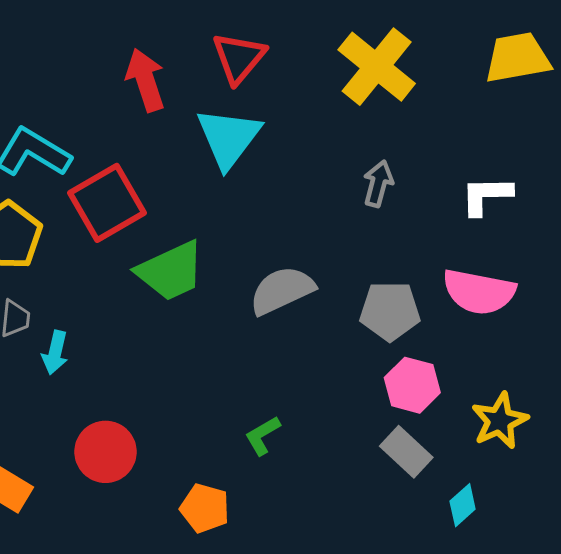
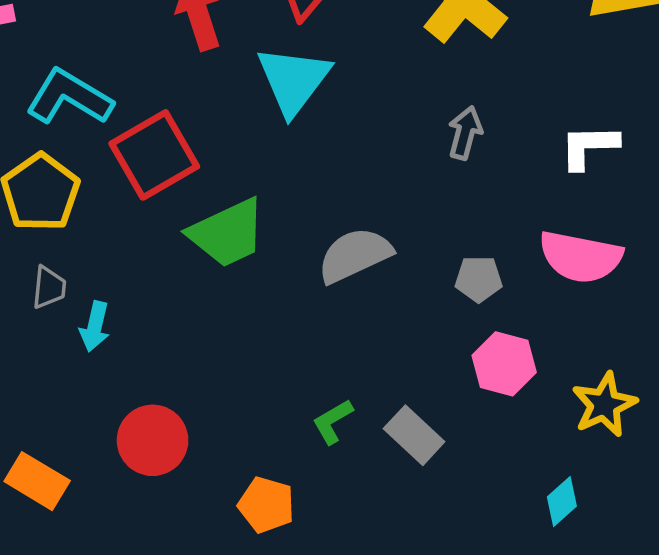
gray pentagon: (390, 311) -> (479, 279), size x0.7
gray rectangle: (406, 452) -> (414, 435), moved

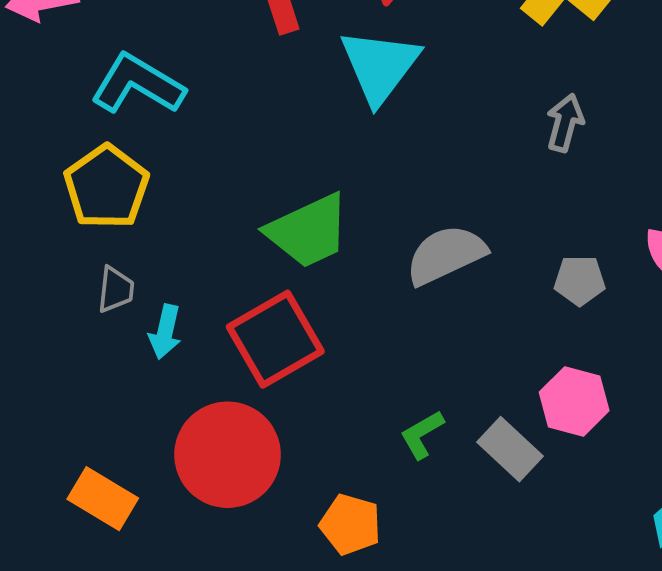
red square: (154, 155) -> (275, 339), moved
pink hexagon: (504, 364) -> (574, 401), moved
red circle: (153, 440) -> (228, 455), size x1.4

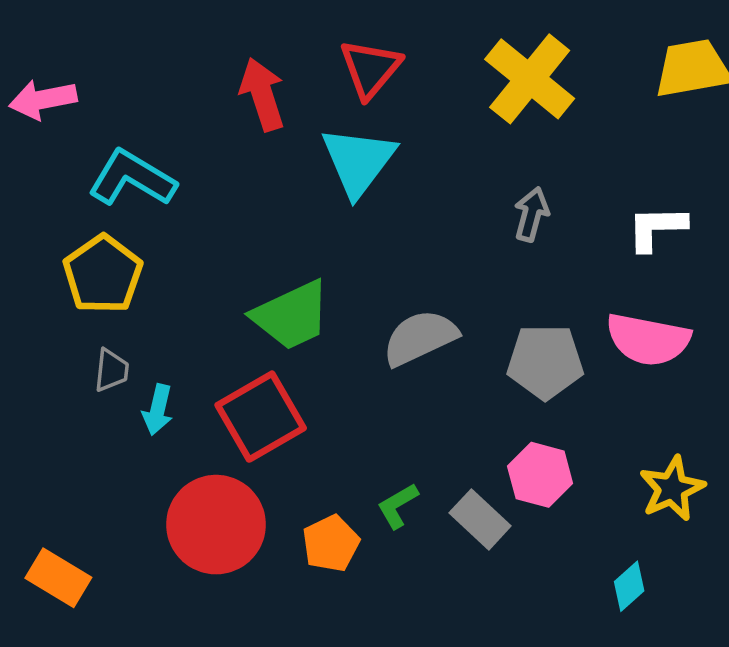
gray pentagon: (580, 280) -> (545, 362), size x1.6
orange rectangle: (103, 499) -> (58, 578), moved
orange pentagon: (350, 524) -> (331, 543), moved, turned 30

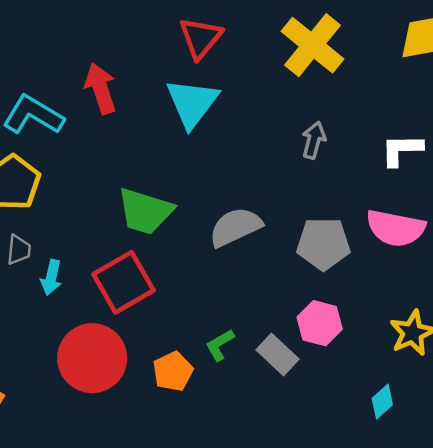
red arrow: (262, 94) -> (101, 88), moved
green trapezoid: (291, 315) -> (145, 211), turned 42

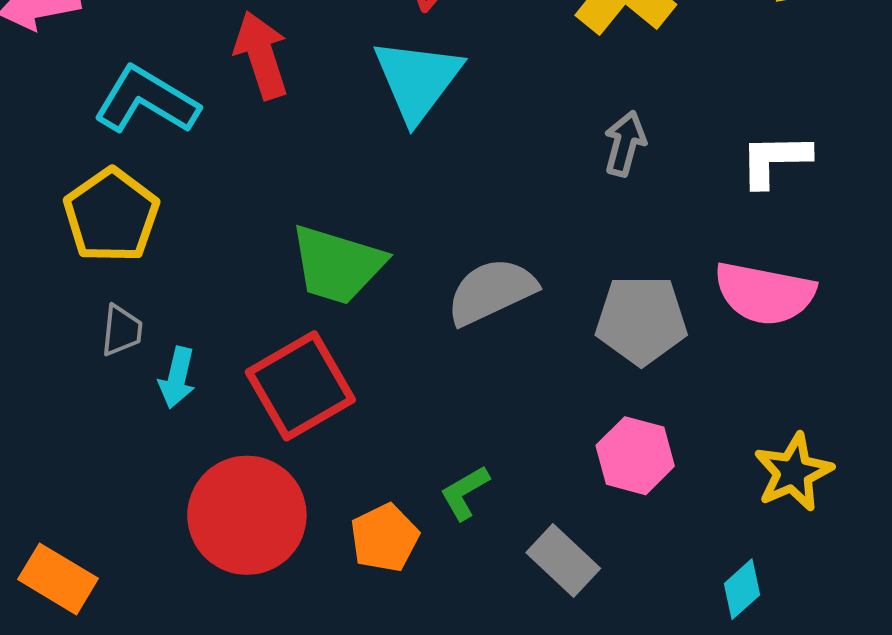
gray rectangle: (278, 355) -> (563, 560), moved

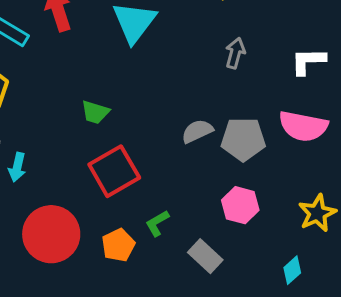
green trapezoid: (337, 265) -> (95, 112), size x0.6
gray semicircle: (491, 291) -> (197, 131), moved, size x0.7
red square: (300, 386) -> (114, 171), moved

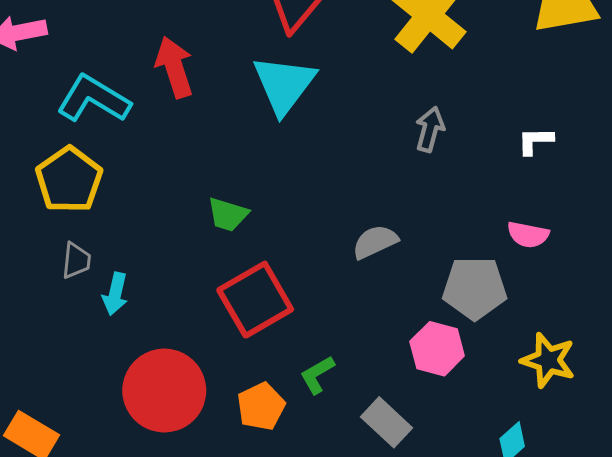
white L-shape: (308, 61) -> (535, 141), size x0.7
pink semicircle: (303, 126) -> (528, 235), size x0.6
gray pentagon: (243, 139) -> (475, 288), moved
yellow star: (317, 213) -> (548, 360), turned -30

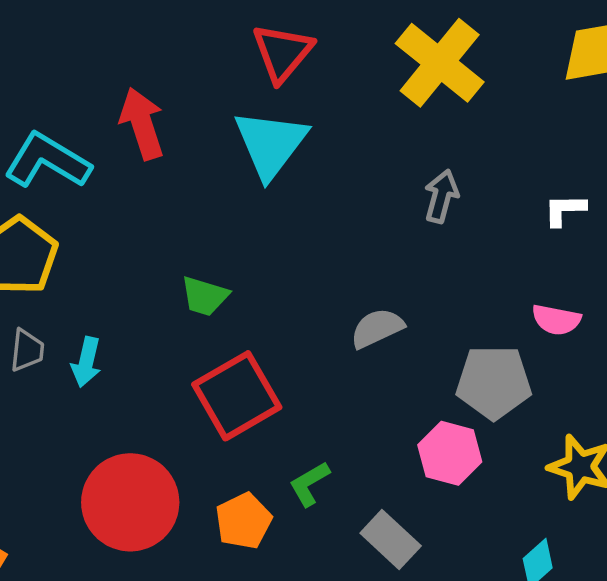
cyan arrow: (115, 294) -> (86, 362), moved

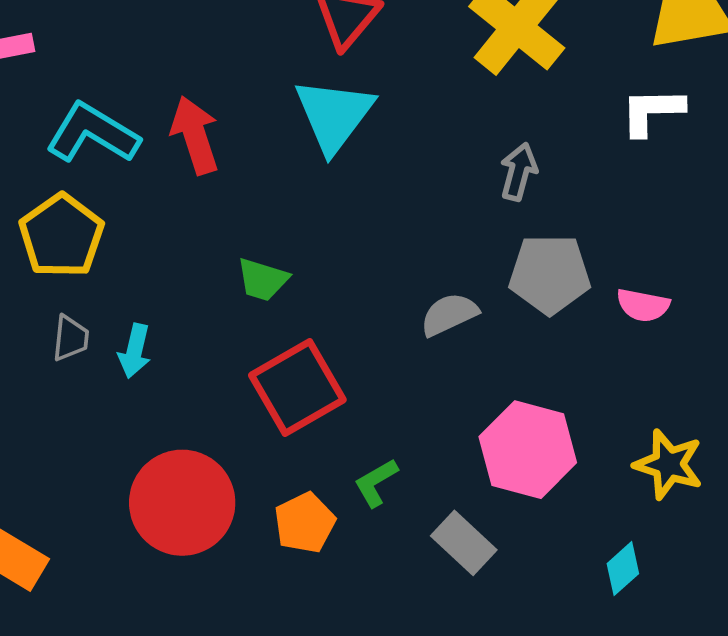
red arrow: (142, 124) -> (195, 135), moved
white L-shape: (565, 210) -> (652, 111), moved, size x1.4
gray pentagon: (494, 382) -> (550, 274), moved
pink hexagon: (450, 453) -> (528, 450), size x1.4

